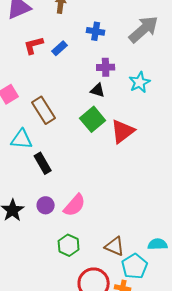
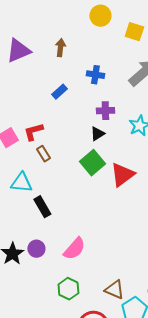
red L-shape: (34, 45) -> (33, 132), moved
black triangle: (98, 90) -> (97, 134), turned -49
brown rectangle: (44, 110) -> (43, 154), size x0.6
purple circle: (46, 205) -> (36, 249), moved

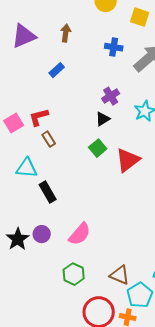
blue cross: (95, 75) -> (114, 47), moved
blue rectangle: (59, 92) -> (57, 70), moved
purple cross: (105, 111) -> (111, 96), turned -30
green square: (92, 163) -> (98, 148), size x0.7

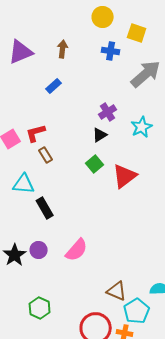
blue cross: (114, 47) -> (111, 51), moved
green hexagon: (74, 274) -> (40, 308), moved

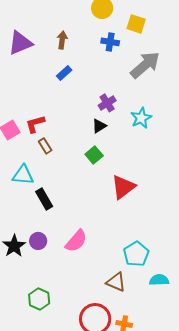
blue rectangle: (54, 86) -> (64, 73), moved
red triangle: (125, 176) -> (123, 187), moved
cyan pentagon: (137, 311) -> (136, 254), moved

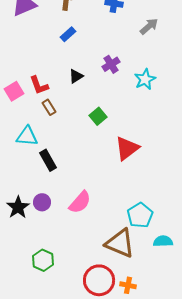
gray arrow: (145, 65) -> (149, 26), size x0.6
red L-shape: (35, 124) -> (39, 85), turned -95
black triangle: (99, 126) -> (76, 76), moved
brown triangle: (116, 282) -> (120, 243), size x1.5

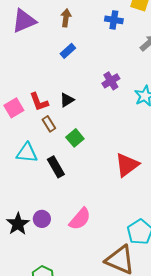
black triangle: (76, 76) -> (67, 100), moved
green square: (98, 116) -> (75, 138), moved
black rectangle: (48, 160) -> (56, 167), moved

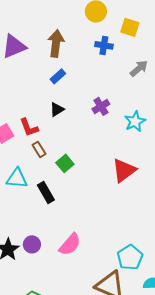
brown arrow: (66, 18) -> (56, 43), size x1.5
black triangle: (67, 100) -> (57, 109), moved
red triangle: (127, 165) -> (124, 170), moved

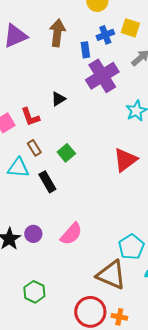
yellow square: (130, 27) -> (130, 28), moved
blue cross: (104, 45) -> (105, 35), turned -30
blue rectangle: (58, 76) -> (85, 50), moved, turned -56
purple cross: (101, 106) -> (102, 76), moved, size x1.8
brown rectangle: (39, 149) -> (34, 148), moved

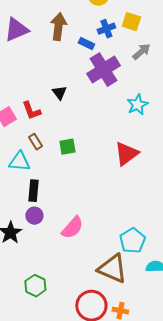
blue rectangle: (85, 50) -> (86, 44), turned -56
black triangle: (58, 99) -> (59, 93), turned -35
green square: (66, 153) -> (67, 147), turned 30
black rectangle: (47, 182) -> (33, 191), moved, turned 35
purple circle: (33, 234) -> (34, 216), moved

